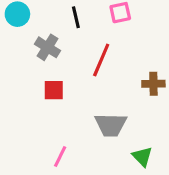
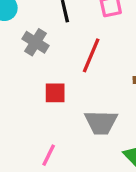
red square: (54, 90) -> (55, 93), moved

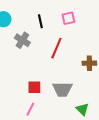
red square: (55, 93) -> (34, 87), moved

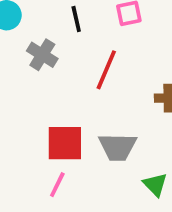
red square: (34, 87) -> (65, 143), size x1.5

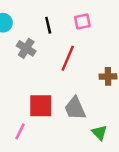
gray trapezoid: (118, 147) -> (75, 108), turned 65
pink line: (57, 185) -> (20, 131), moved

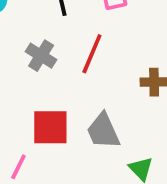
gray cross: (26, 48) -> (41, 56), moved

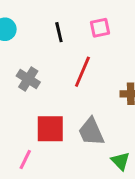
gray cross: (41, 56) -> (28, 79), moved

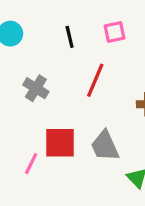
pink line: (25, 160) -> (31, 164), moved

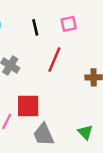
gray trapezoid: (105, 146) -> (44, 135), moved

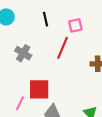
pink square: (69, 24) -> (75, 25), moved

